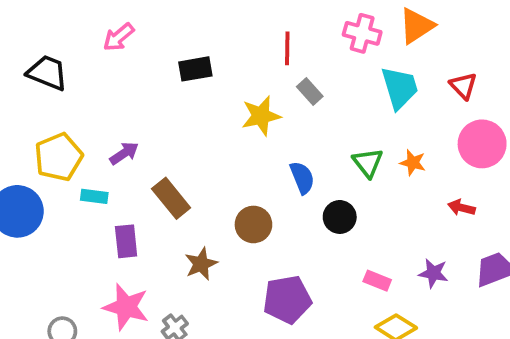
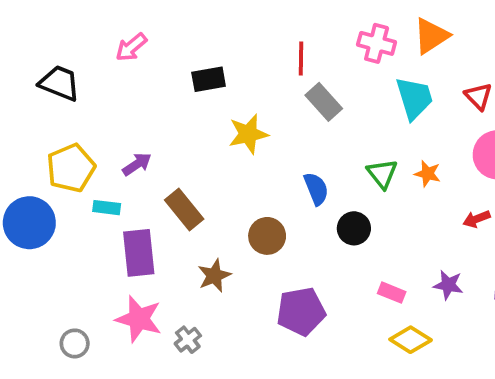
gray rectangle: (310, 91) -> (324, 102), size x1.4
yellow star: (261, 116) -> (248, 134), moved
red arrow: (461, 208) -> (477, 219), turned -35
purple rectangle: (126, 241) -> (139, 253), size x1.4

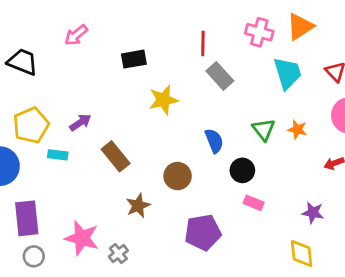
purple rectangle: (139, 253) -> (27, 218), moved
pink rectangle: (392, 293) -> (254, 203), moved
yellow diamond: (411, 340) -> (302, 254), moved, turned 52

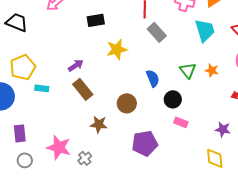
purple arrow: (80, 122) -> (76, 65), moved
brown star: (138, 206) -> (99, 124), turned 30
purple rectangle: (27, 218) -> (20, 133), size x0.7

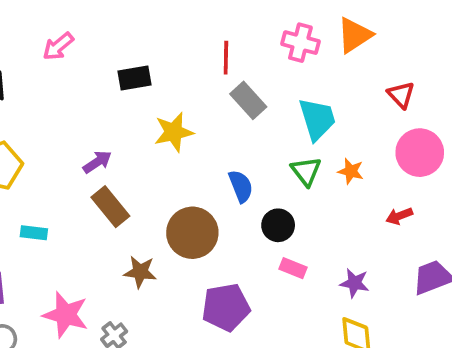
cyan trapezoid: (205, 30) -> (317, 119), moved
cyan rectangle: (42, 88) -> (34, 233), moved
brown circle: (127, 103) -> (192, 233), size x1.4
purple star: (223, 129) -> (355, 283), moved

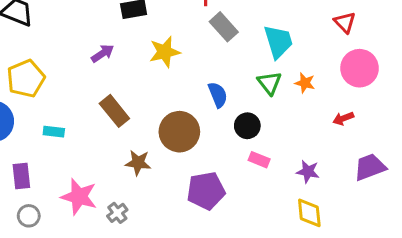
purple arrow: (97, 162) -> (103, 53), moved

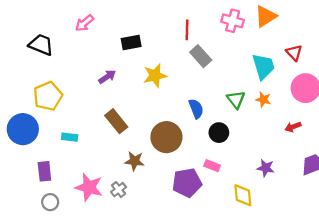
cyan trapezoid: (278, 42) -> (263, 66), moved
pink rectangle: (259, 160) -> (212, 166), moved
gray cross: (117, 213) -> (119, 190), moved
yellow diamond: (309, 213) -> (243, 195), moved

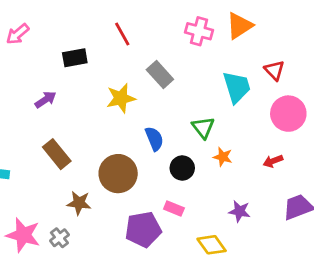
red line: (187, 30) -> (122, 34), moved, turned -30
yellow star: (155, 76) -> (121, 98), moved
orange star: (263, 99) -> (223, 157), moved
yellow diamond: (243, 195) -> (212, 245), turned -30

